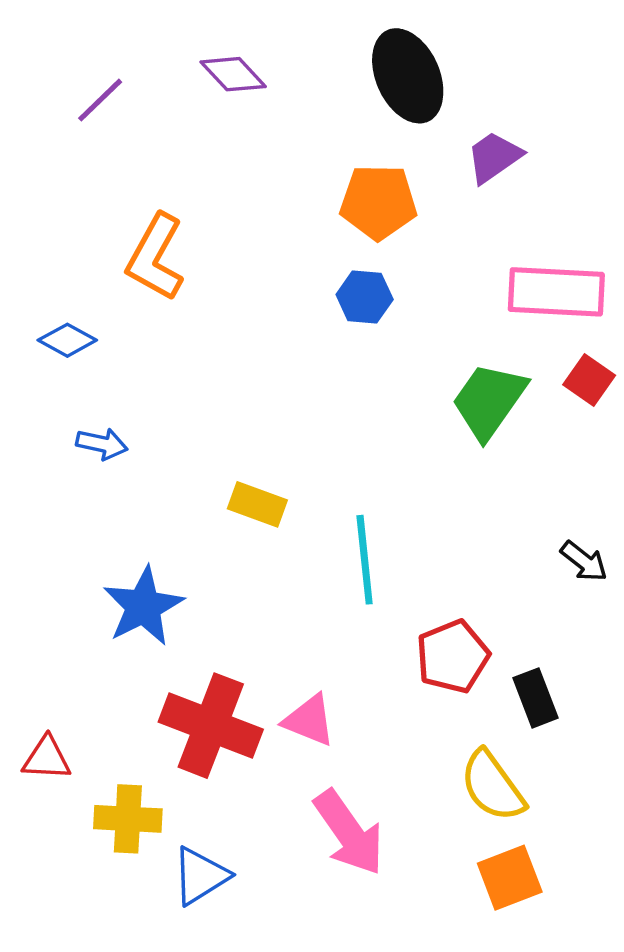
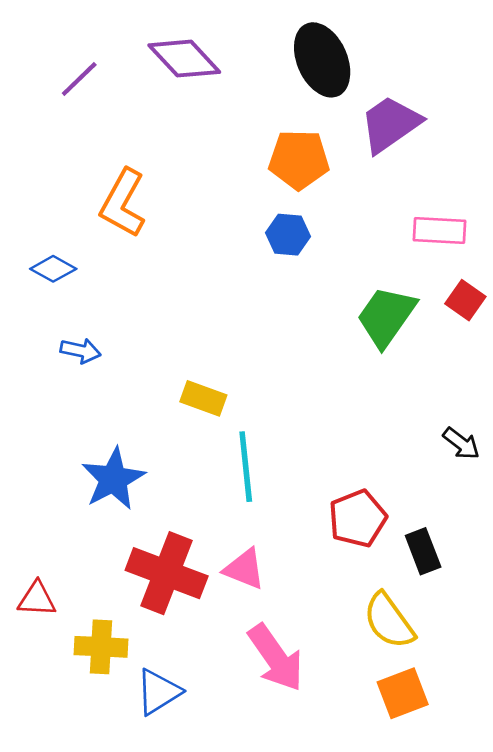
purple diamond: (233, 74) -> (184, 59), size x1.4
purple trapezoid: (494, 157) -> (390, 124), size x1.4
pink rectangle: (556, 292) -> (439, 231), size x0.7
cyan line: (365, 560) -> (246, 467), moved

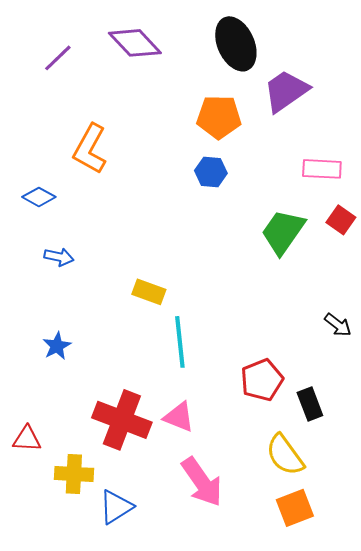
blue star: (113, 479) -> (57, 346), moved, size x0.6

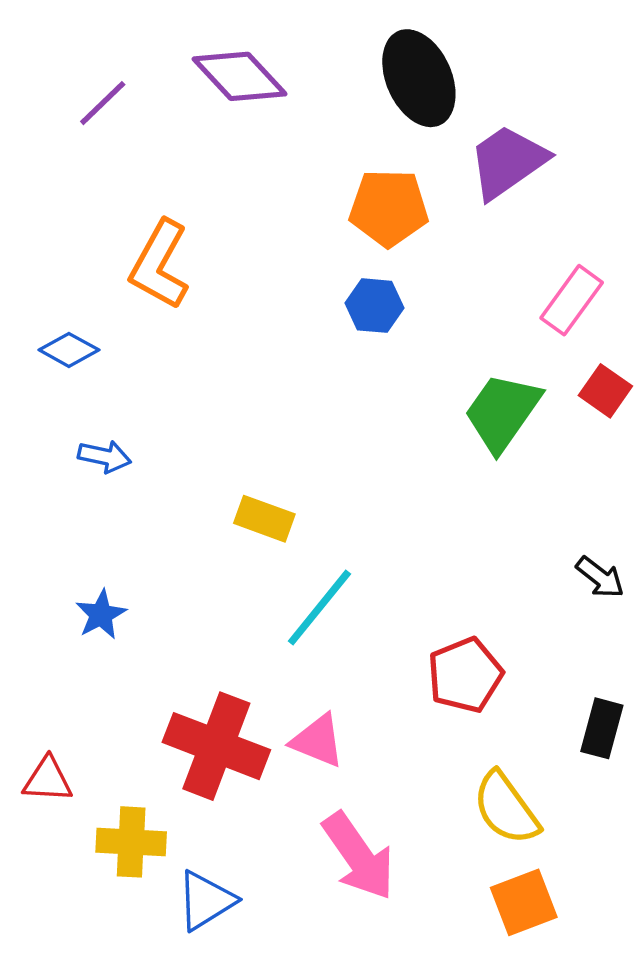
pink rectangle: (322, 169) -> (572, 300), turned -57
cyan line: (180, 342) -> (319, 607), turned 45
black rectangle: (310, 404) -> (602, 728), moved, turned 36

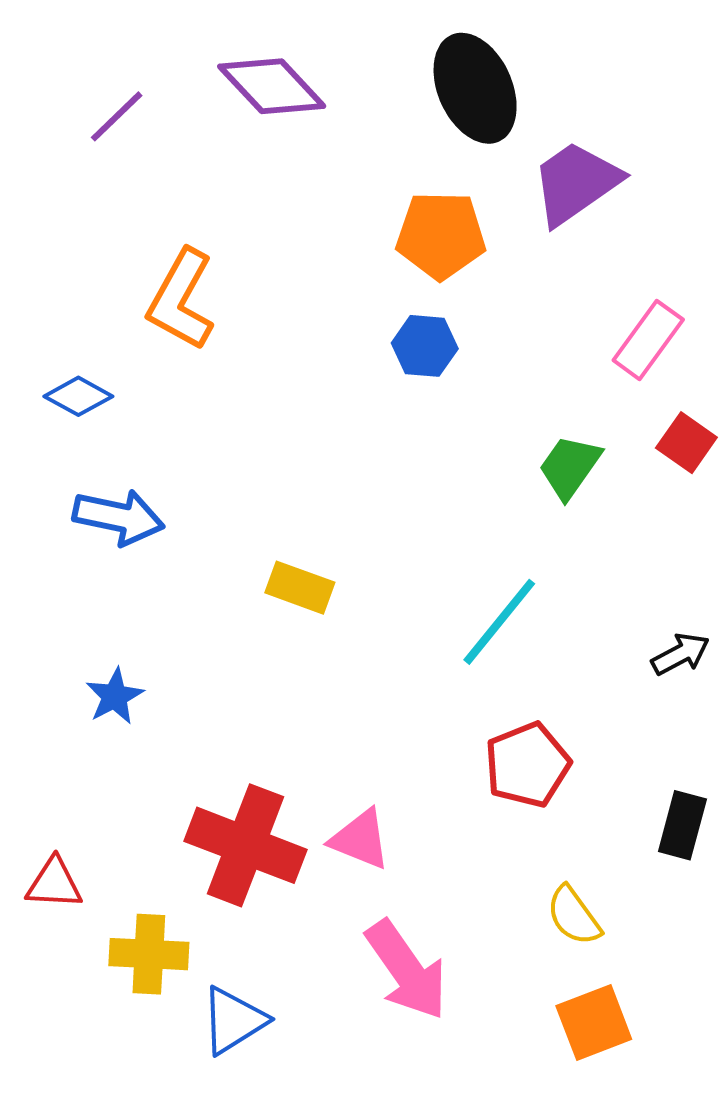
green trapezoid: (502, 412) -> (570, 467), size x0.7
blue arrow: (105, 457) -> (119, 517), size x1.5
black arrow: (600, 577) -> (680, 654), turned -66
cyan line: (319, 607) -> (499, 622), moved
yellow semicircle: (506, 808) -> (574, 916), size x0.7

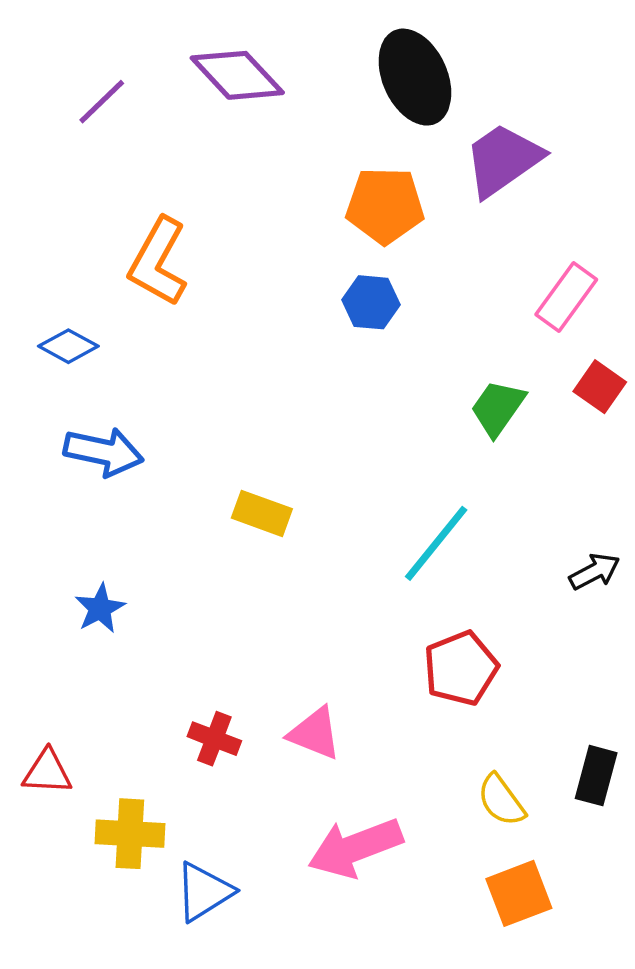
black rectangle: (682, 825) -> (596, 776), moved
red cross: (246, 845) -> (214, 739), size x0.5
pink arrow: (407, 970) -> (355, 848), turned 104

